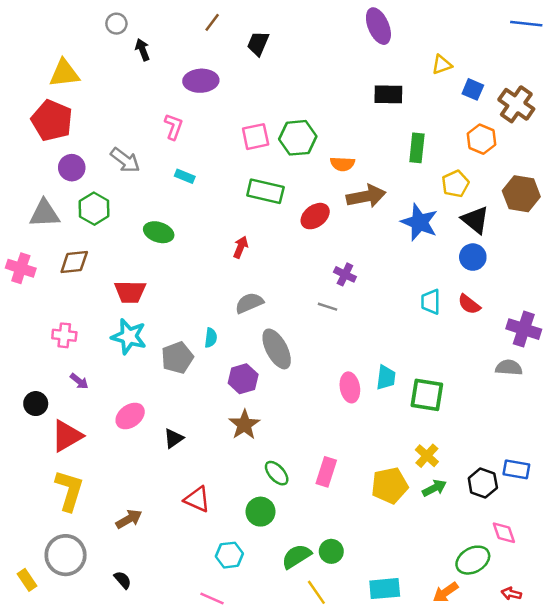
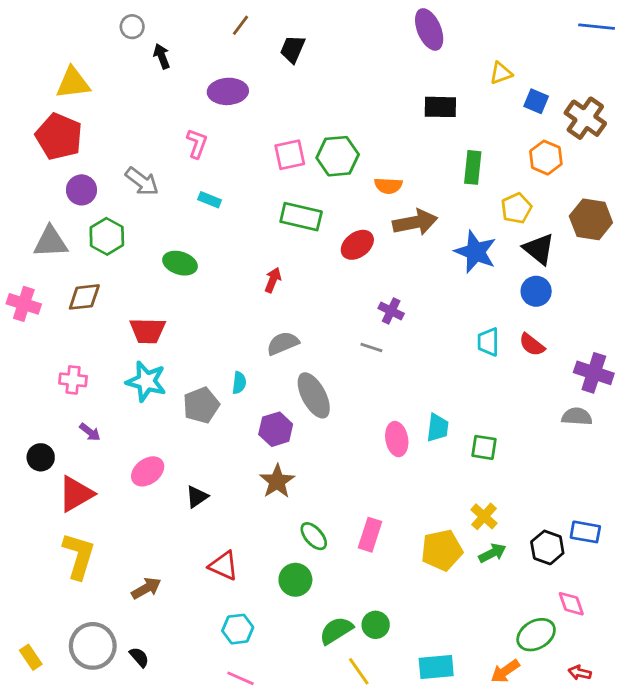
green square: (427, 395) -> (484, 447), size x0.7
gray circle: (66, 555) -> (93, 646), moved
cyan hexagon: (229, 555) -> (238, 629), moved

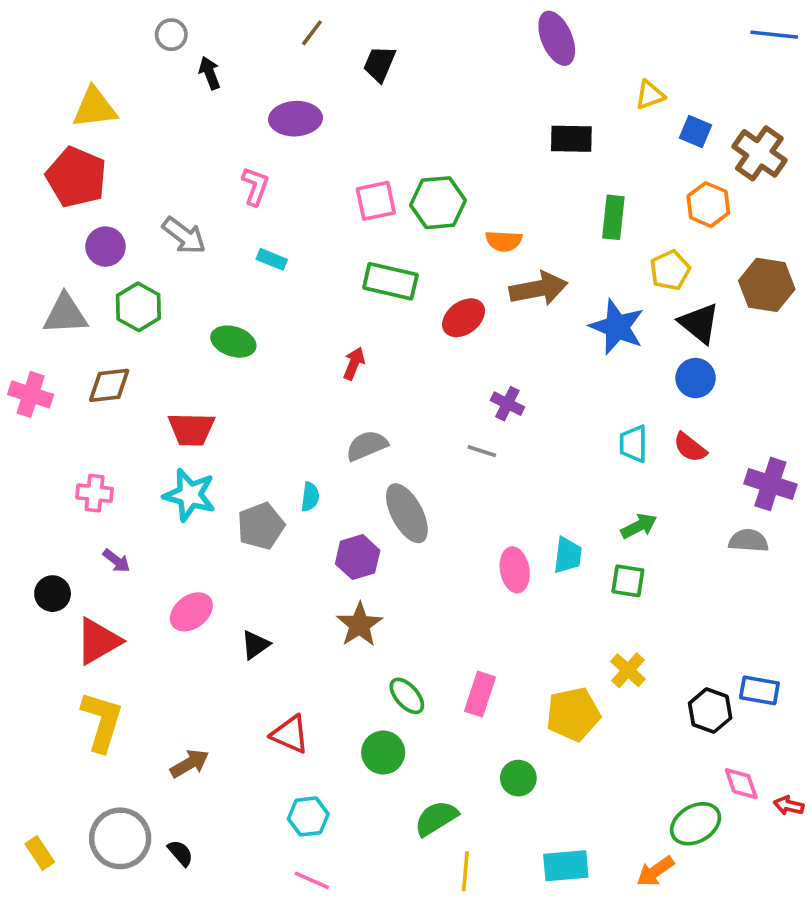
green arrow: (492, 553) -> (639, 526), moved
green circle: (376, 625) -> (518, 778), moved
yellow line: (359, 671) -> (465, 871), turned 40
red arrow: (580, 673) -> (789, 805), moved

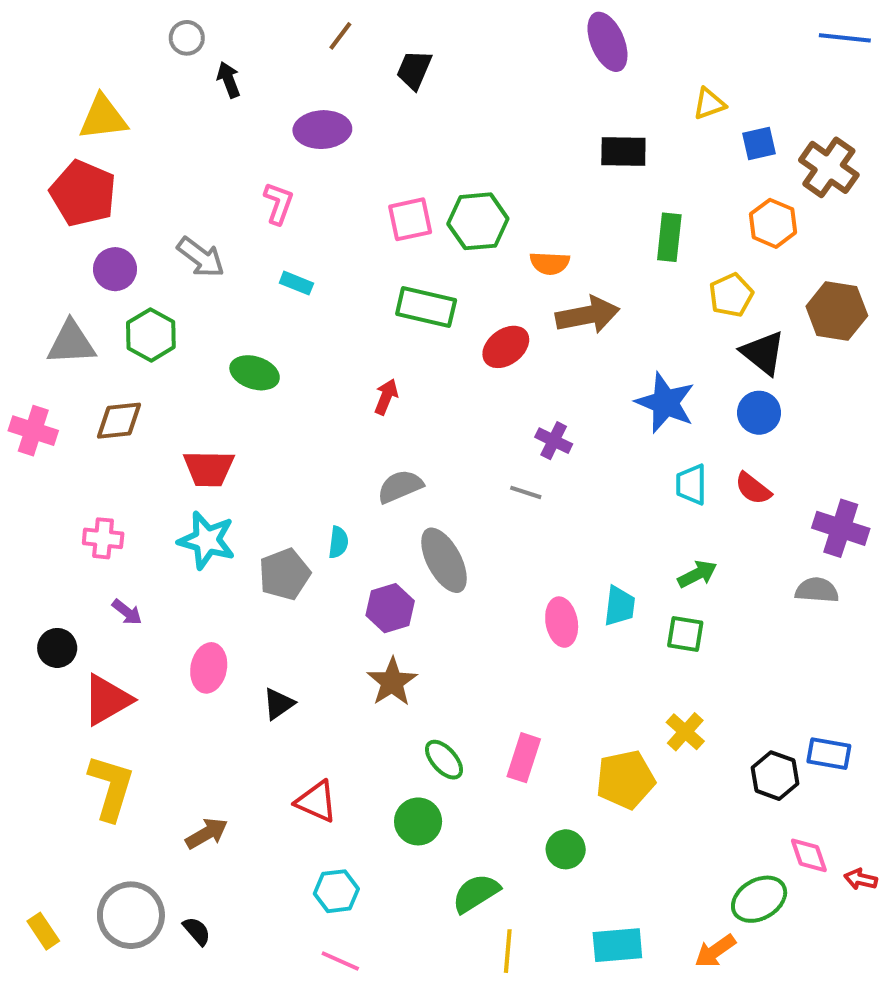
blue square: (696, 131) -> (759, 144), turned -36
blue star: (617, 327) -> (665, 403), moved
pink ellipse: (191, 612) -> (209, 668), turned -42

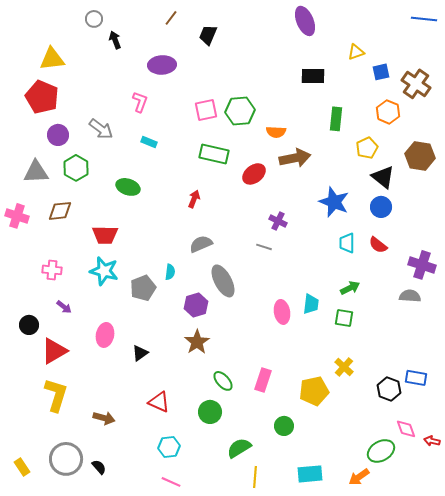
brown arrow: (207, 833) -> (104, 418), turned 45

